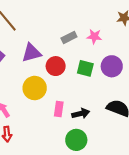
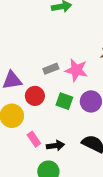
pink star: (94, 36) -> (76, 70), size x1.5
pink rectangle: (59, 109) -> (34, 139), turned -48

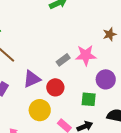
green square: (64, 101) -> (89, 99), moved

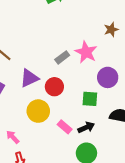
pink star: (86, 55) -> (86, 52), turned 30

